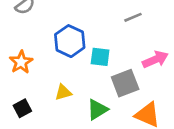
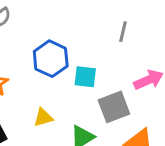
gray line: (133, 17) -> (123, 32), turned -54

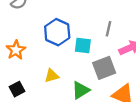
gray line: (123, 32) -> (109, 29), moved

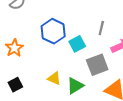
cyan square: (83, 46) -> (77, 44), turned -35
yellow triangle: (52, 76) -> (54, 78), moved, turned 40

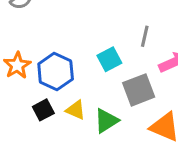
blue hexagon: (53, 31) -> (56, 72), moved
black square: (15, 85) -> (43, 110), moved

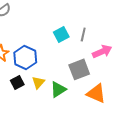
cyan square: (109, 59) -> (61, 34), moved
yellow triangle: (76, 110) -> (38, 82), turned 48

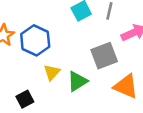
black square: (17, 82) -> (25, 99), moved

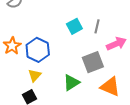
yellow triangle: (52, 72) -> (35, 75), moved

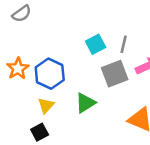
gray square: (93, 62) -> (115, 74), moved
green triangle: (71, 83) -> (85, 103), moved

